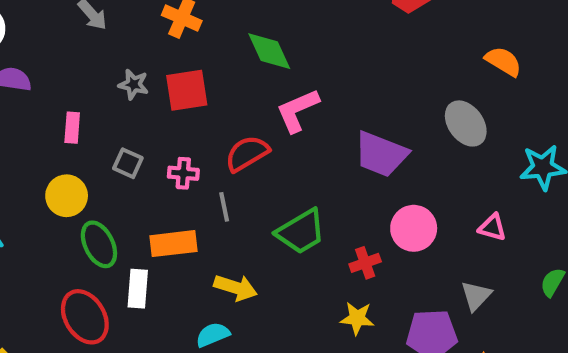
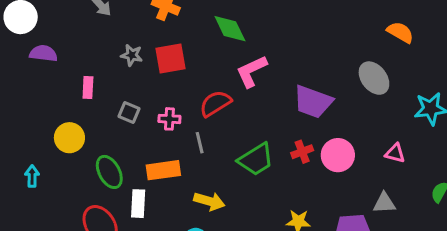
yellow circle: (67, 196) -> (69, 138), moved
red cross: (365, 263) -> (302, 152), moved
gray triangle: (476, 296) -> (384, 203), turned 45

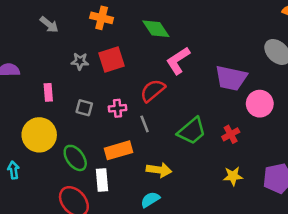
yellow circle: (69, 138) -> (39, 135), size x1.4
red cross: (302, 152) -> (231, 134), moved
pink circle: (338, 155) -> (260, 104), moved

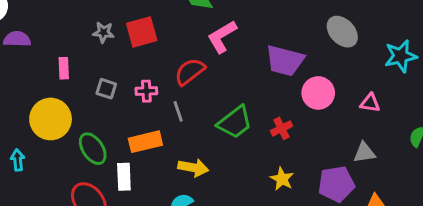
yellow star: (233, 176) -> (282, 179), turned 30

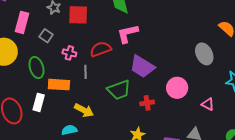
purple trapezoid: (285, 61) -> (142, 67), moved
pink rectangle: (64, 68) -> (22, 22), size x1.5
gray square: (106, 89) -> (46, 36), moved
green ellipse: (93, 149) -> (36, 68), moved

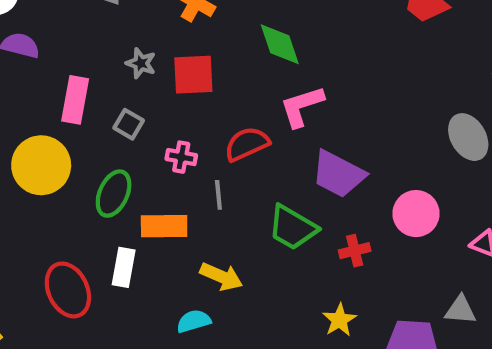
green ellipse: (36, 68) -> (114, 194), turned 45
green trapezoid: (119, 90) -> (292, 228), turned 55

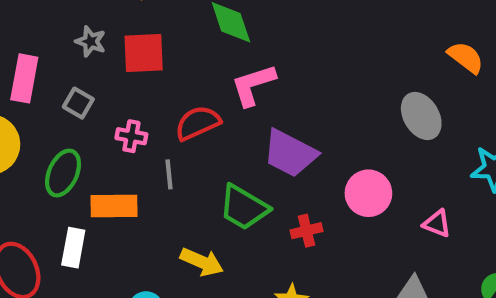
yellow arrow: (221, 277) -> (202, 262), moved

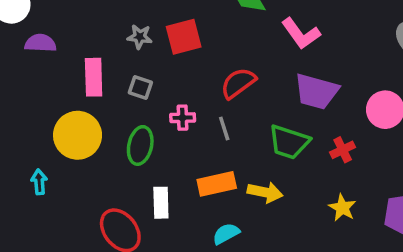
pink L-shape: (253, 85) -> (301, 34), moved, turned -96
pink cross: (131, 136) -> (183, 118), moved
orange rectangle: (114, 206) -> (217, 184), moved

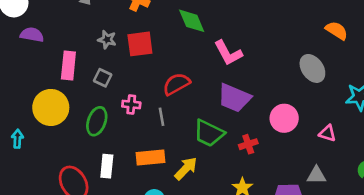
yellow arrow: (265, 192) -> (186, 168), turned -65

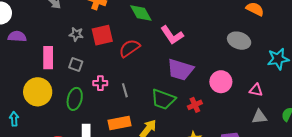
gray ellipse: (312, 68) -> (239, 41), turned -30
red semicircle: (176, 84) -> (129, 48), moved
gray triangle: (316, 175) -> (259, 117), moved

